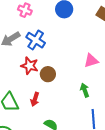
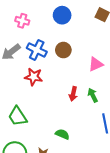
brown circle: (48, 74) -> (63, 50), moved
red arrow: (35, 99) -> (73, 94), moved

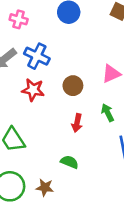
brown circle: (63, 50) -> (73, 86), moved
red arrow: (73, 94) -> (77, 123), moved

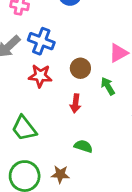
green arrow: (108, 113) -> (108, 86), moved
red arrow: (77, 123) -> (75, 103), moved

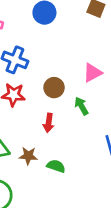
brown star: (60, 174) -> (28, 156), moved

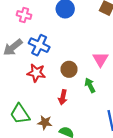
pink triangle: (92, 73) -> (100, 59), turned -35

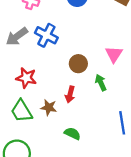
red star: (36, 73) -> (26, 78), moved
brown star: (45, 122) -> (49, 107), moved

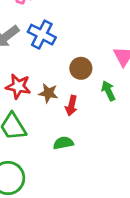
brown star: (49, 107) -> (48, 93), moved
green semicircle: (72, 133) -> (63, 143), moved, turned -35

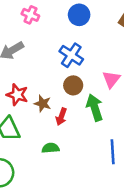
blue cross: (42, 35) -> (71, 55), moved
green arrow: (108, 91) -> (95, 108), size x1.5

